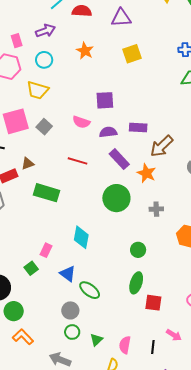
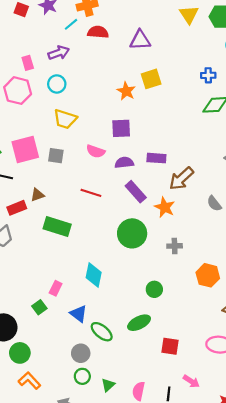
orange star: (85, 51) -> (126, 91), moved
yellow trapezoid: (38, 90) -> (65, 119), moved
gray square: (44, 127) -> (56, 156), turned -35
green ellipse: (136, 283) -> (139, 323), moved, turned 45

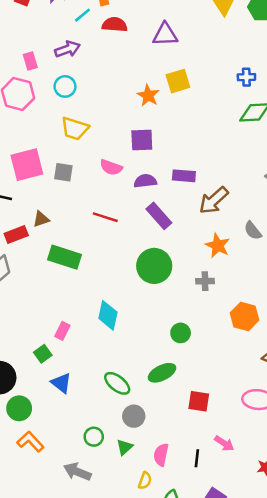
orange star: (165, 207) -> (218, 245), moved
blue triangle: (79, 314) -> (61, 383), moved
gray circle: (81, 353) -> (134, 416), moved

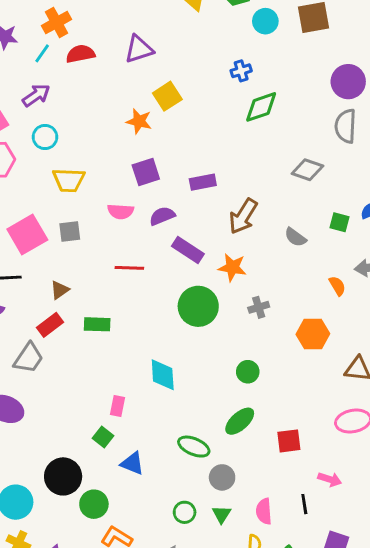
purple rectangle: (184, 176) -> (203, 182), moved
red rectangle: (16, 235) -> (50, 325), moved
orange star: (218, 245) -> (232, 267), moved
green rectangle: (65, 257) -> (97, 324), size x0.7

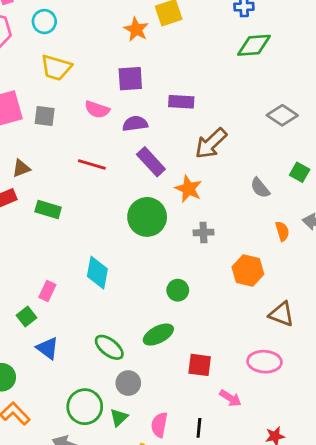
gray semicircle: (295, 237) -> (260, 188), moved
pink arrow: (330, 479) -> (230, 398), moved
green circle: (185, 512) -> (85, 407), size x1.6

